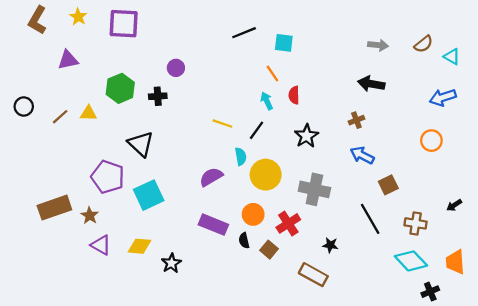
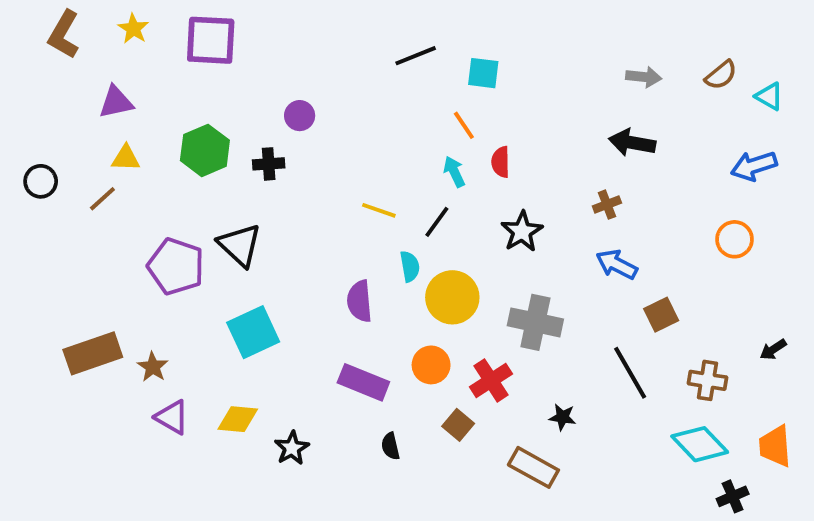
yellow triangle: (88, 113) -> (126, 158), moved
purple pentagon: (108, 177) -> (176, 266), moved
purple semicircle: (211, 177) -> (360, 301), turned -65
black semicircle: (244, 240) -> (390, 446), moved

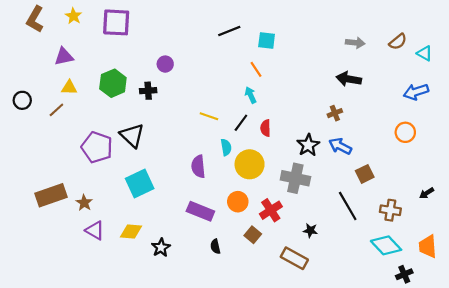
red semicircle: (501, 162) -> (266, 128), moved
black star: (522, 232) -> (308, 145), moved

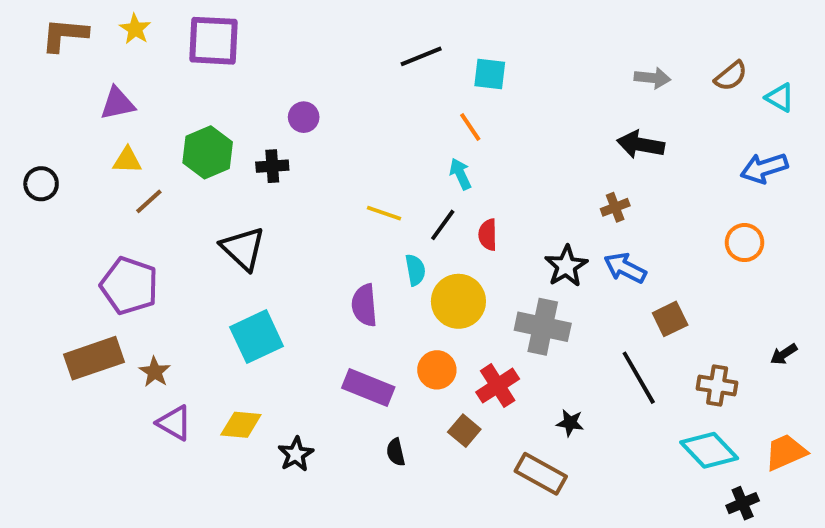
brown L-shape: (35, 19) -> (65, 35), turned 65
brown line: (56, 110) -> (149, 201), moved
purple pentagon: (97, 147) -> (129, 286), moved
orange trapezoid: (428, 246) -> (786, 452), turned 70

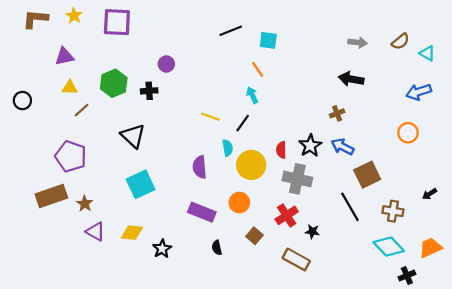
red semicircle: (488, 235) -> (281, 150), moved
brown square: (670, 319) -> (367, 175), size x1.4
red cross: (498, 386) -> (287, 215), moved

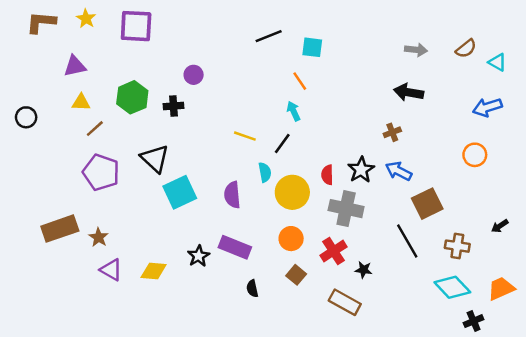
purple pentagon: (71, 156) -> (101, 172), moved
cyan square: (141, 184) -> (180, 192), moved
orange circle: (239, 203) -> (291, 239), moved
black star: (162, 249) -> (199, 256), moved

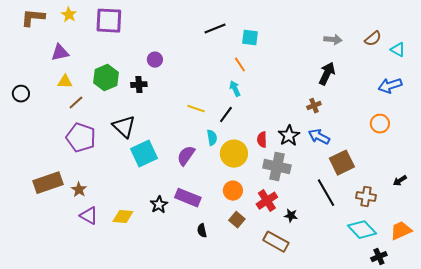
black arrow: (409, 92) -> (327, 74), turned 105
purple semicircle: (232, 195) -> (186, 156), turned 40

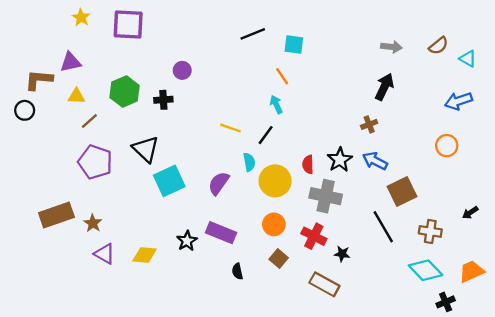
brown L-shape: (33, 18) -> (39, 80), moved
red cross: (267, 201) -> (314, 236), turned -30

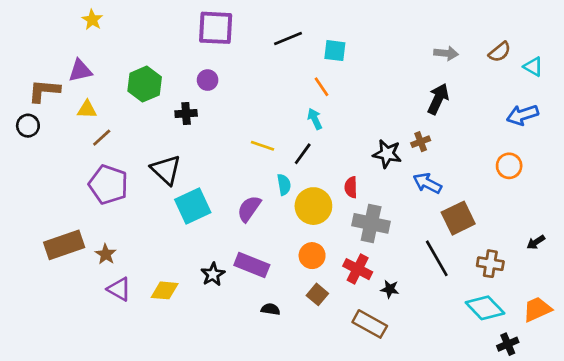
purple square: (128, 25) -> (216, 28), moved
green hexagon: (125, 92) -> (145, 84), moved
black star: (340, 160) -> (387, 154), moved, turned -30
black semicircle: (237, 271) -> (271, 309), turned 112

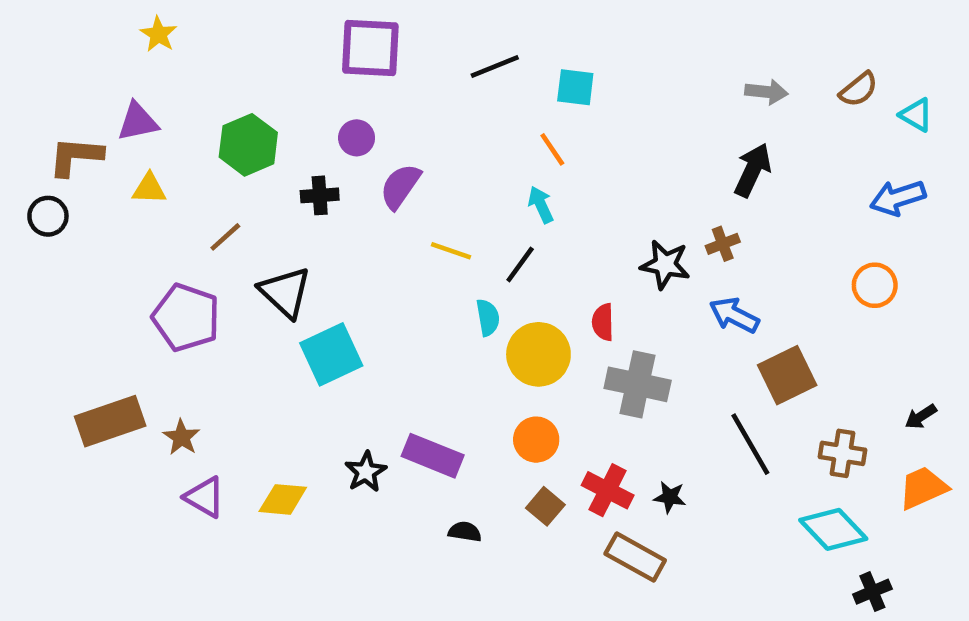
brown line: (102, 138) -> (225, 237), moved
purple semicircle: (249, 209) -> (400, 186), moved
red cross: (358, 269) -> (608, 490), moved
orange trapezoid: (537, 309) -> (923, 488), moved

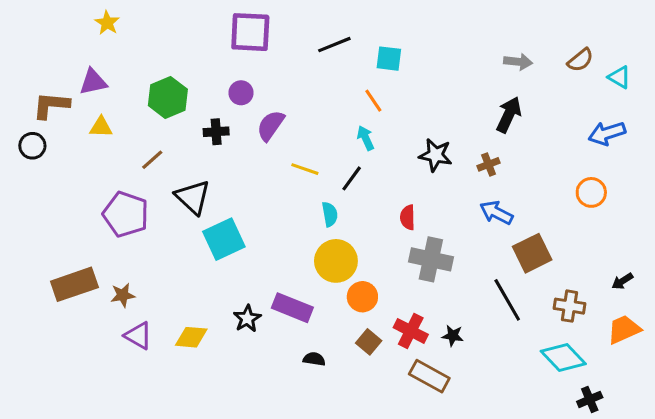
black star: (665, 265) -> (436, 155), moved
yellow circle: (538, 354) -> (336, 261), moved
brown star: (182, 437) -> (123, 295), turned 30

